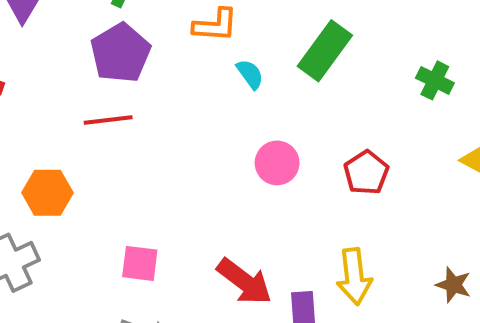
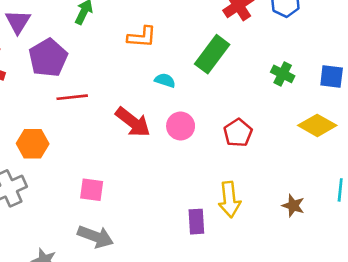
purple pentagon: (121, 53) -> (48, 58), moved
cyan semicircle: (250, 74) -> (165, 80), moved, turned -36
red arrow: (244, 281) -> (133, 122), moved

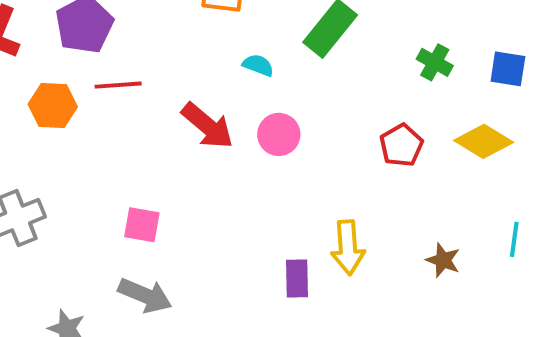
red pentagon: (238, 133) -> (401, 145), moved
orange hexagon: (33, 144) -> (53, 105), moved

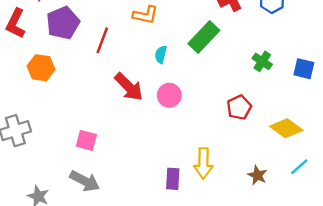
cyan semicircle: (258, 65) -> (161, 55), turned -102
red line: (118, 85) -> (102, 40), moved, turned -70
yellow diamond: (484, 141) -> (286, 128), moved
cyan line: (514, 239) -> (299, 167), turned 36

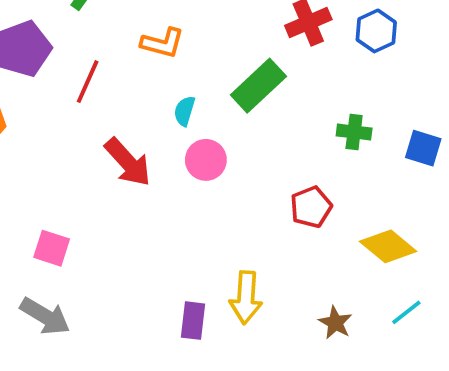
green cross: (262, 61) -> (354, 132), turned -30
pink circle: (169, 95) -> (206, 160), moved

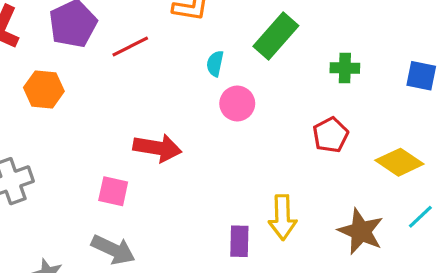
red line: (88, 82) -> (130, 46), turned 45
green cross: (354, 132) -> (345, 68), moved
red arrow: (128, 162) -> (157, 148), moved, turned -33
brown star: (335, 323) -> (361, 231), size x1.6

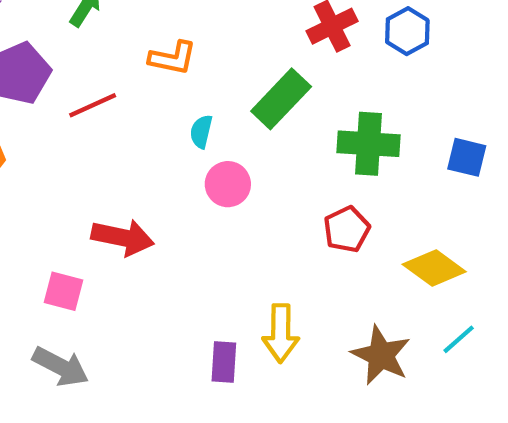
green cross: (345, 68) -> (369, 144), size x1.6

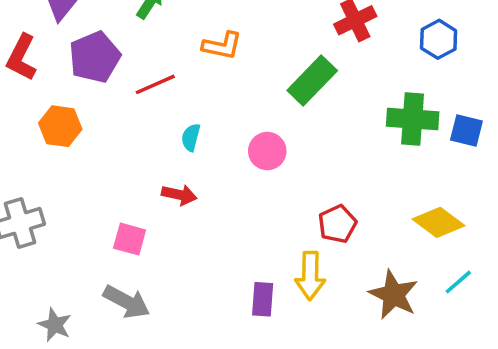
blue hexagon: (407, 31) -> (439, 39), moved
cyan semicircle: (201, 132) -> (191, 137), moved
green cross: (369, 144) -> (413, 119), moved
red pentagon: (347, 229) -> (337, 224), moved
red arrow: (123, 237) -> (179, 195), size x0.7

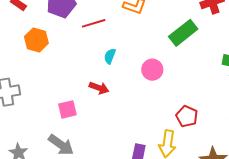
red pentagon: (337, 224) -> (187, 116), turned -30
pink square: (130, 239) -> (67, 109), turned -36

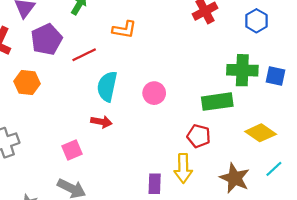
green rectangle: (183, 33) -> (217, 102), moved, turned 40
cyan semicircle: (110, 56) -> (107, 86), size x1.8

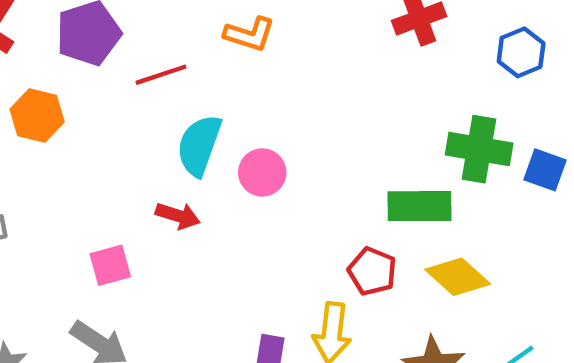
pink circle: (154, 93) -> (262, 172), moved
yellow diamond: (261, 133) -> (458, 277), moved

